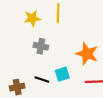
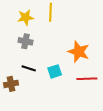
gray cross: (41, 46) -> (26, 41), moved
black line: (42, 80) -> (29, 68), moved

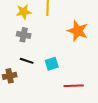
orange star: (79, 52) -> (78, 31), moved
red line: (87, 79) -> (74, 86), moved

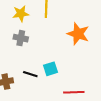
black line: (27, 61) -> (30, 74), moved

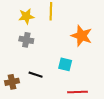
cyan square: (50, 69) -> (65, 64), moved, turned 32

